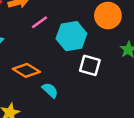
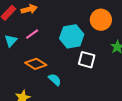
pink line: (40, 22) -> (32, 34), moved

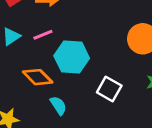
cyan hexagon: (72, 36) -> (72, 57), moved

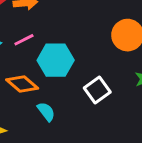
white square: (109, 89) -> (97, 90), turned 30

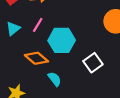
pink line: (24, 40) -> (38, 25), turned -32

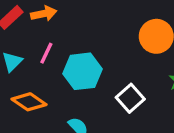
orange diamond: (36, 58) -> (29, 102), moved

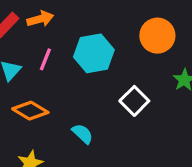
cyan hexagon: (82, 71) -> (94, 53), moved

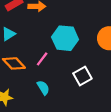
pink line: (45, 59) -> (42, 59), moved

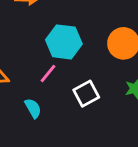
pink line: (42, 59) -> (48, 74), moved

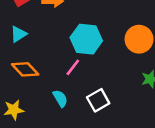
white square: (86, 94) -> (98, 100), moved

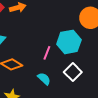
cyan hexagon: (86, 39) -> (69, 42), moved

